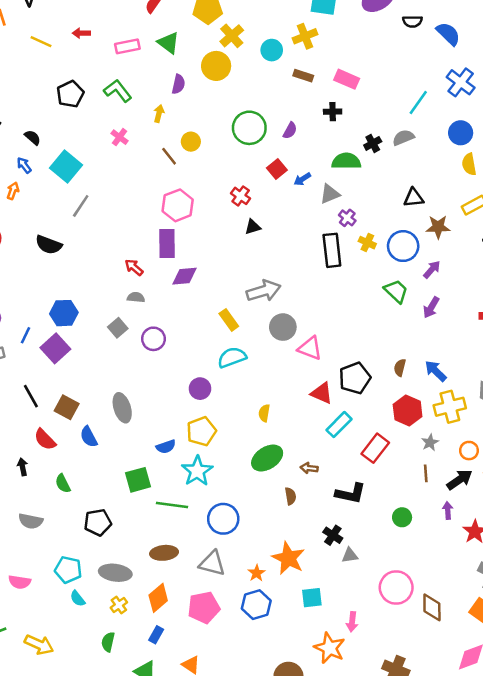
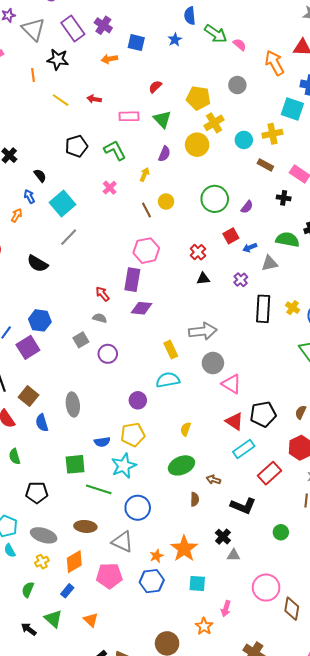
purple cross: (347, 218) -> (241, 280), moved
orange star: (330, 648) -> (204, 626), size x0.7

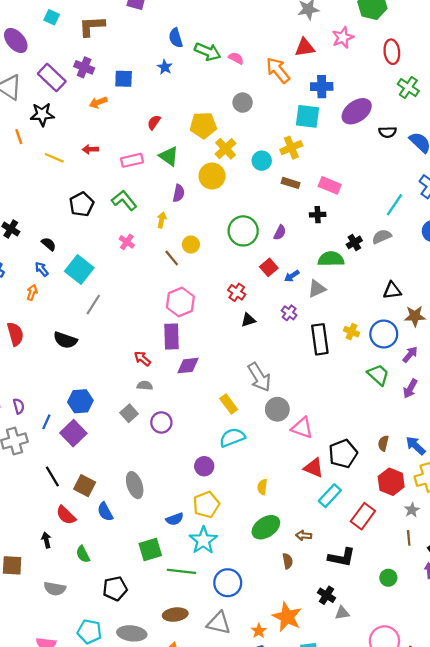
gray arrow: (203, 331) -> (259, 377), turned 76

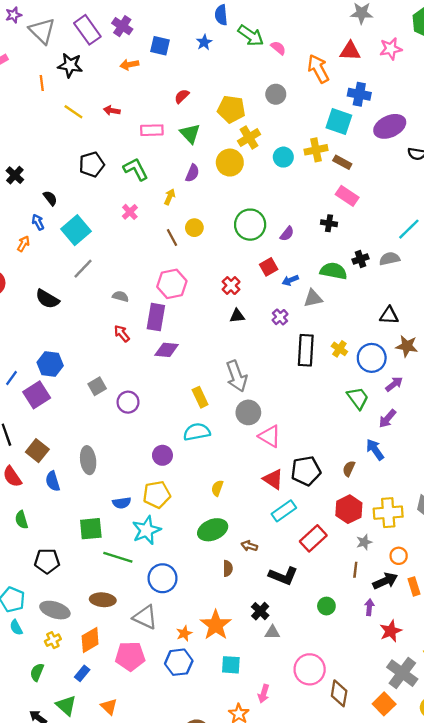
brown rectangle: (291, 183) -> (342, 162), moved
gray semicircle: (145, 386) -> (121, 296), moved
blue arrow: (416, 446) -> (375, 450), moved

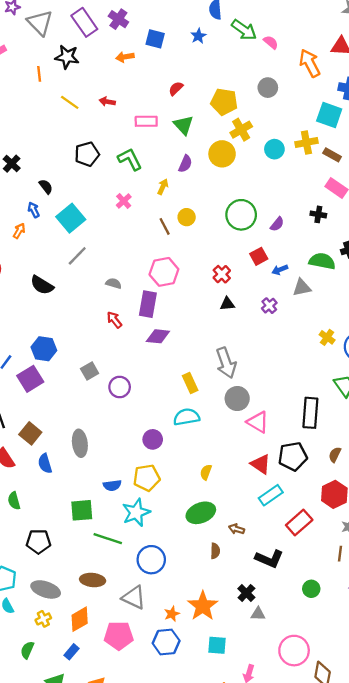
black rectangle: (306, 350) -> (310, 413), moved

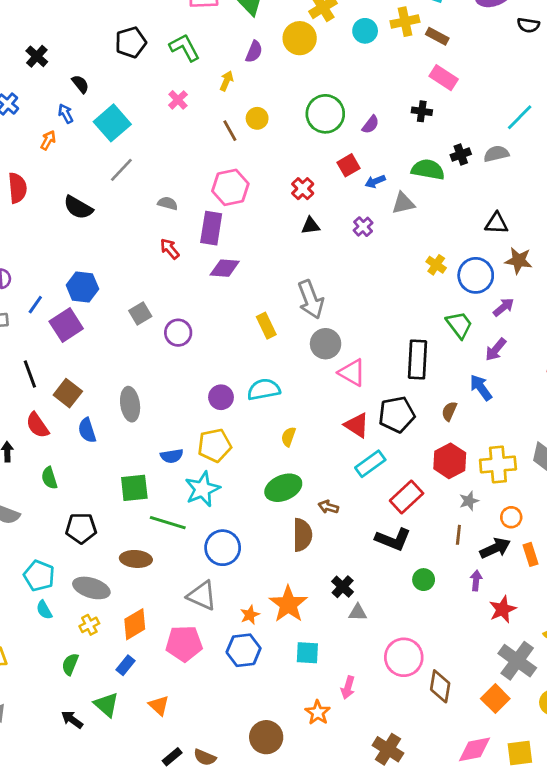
cyan semicircle: (186, 417) -> (264, 389), moved
brown semicircle: (215, 551) -> (302, 535), size x1.6
black L-shape: (269, 559) -> (393, 539), moved
brown ellipse: (93, 580) -> (136, 559), moved

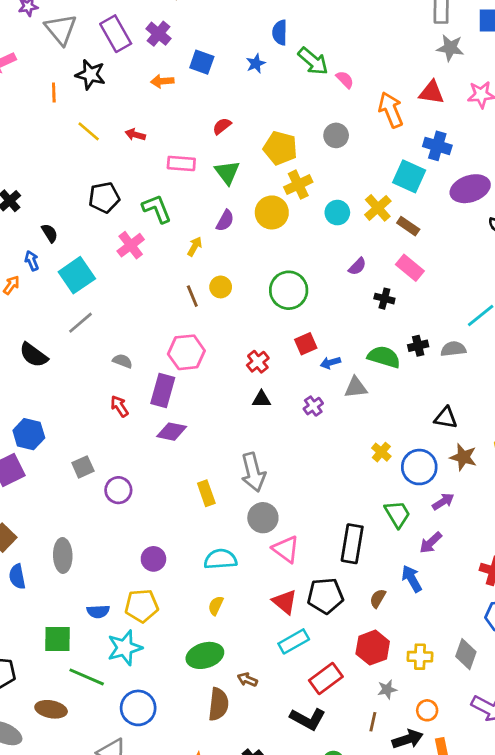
yellow cross: (405, 22) -> (378, 208), turned -36
pink cross: (178, 100) -> (131, 245), moved, size x1.4
purple semicircle: (371, 125) -> (357, 266), moved
cyan semicircle: (264, 389) -> (220, 559), moved
yellow cross: (498, 465) -> (420, 657), size x0.7

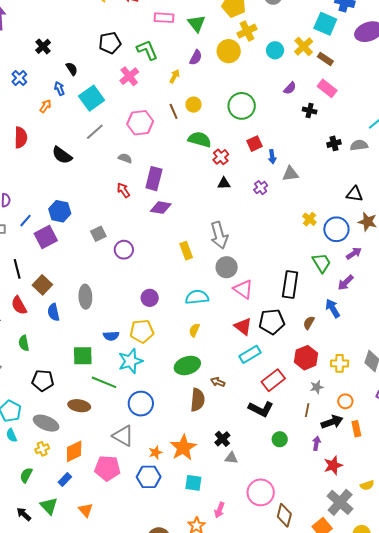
pink hexagon: (186, 352) -> (140, 123), moved
green semicircle: (384, 357) -> (200, 139), moved
blue arrow: (330, 363) -> (272, 157), turned -80

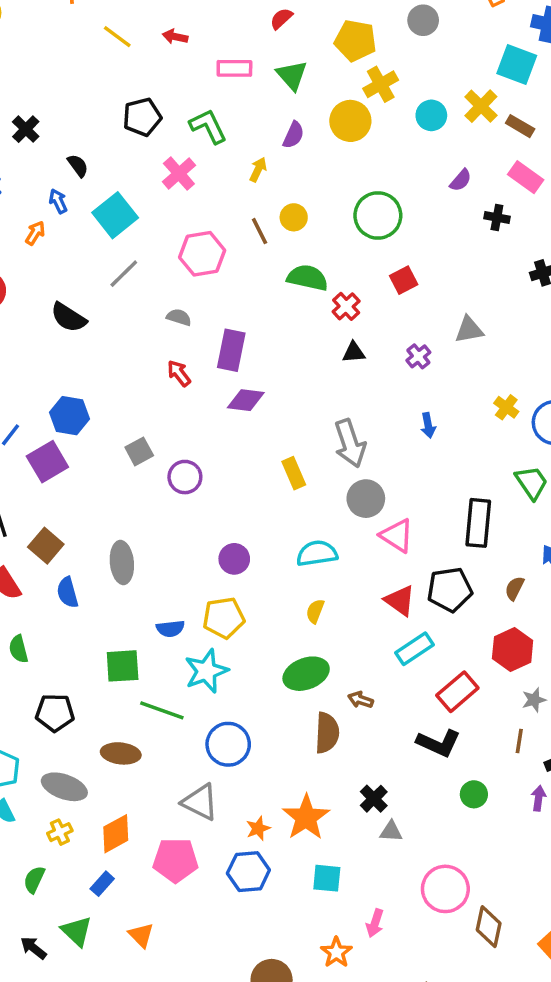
blue arrow: (272, 157) -> (428, 425), moved

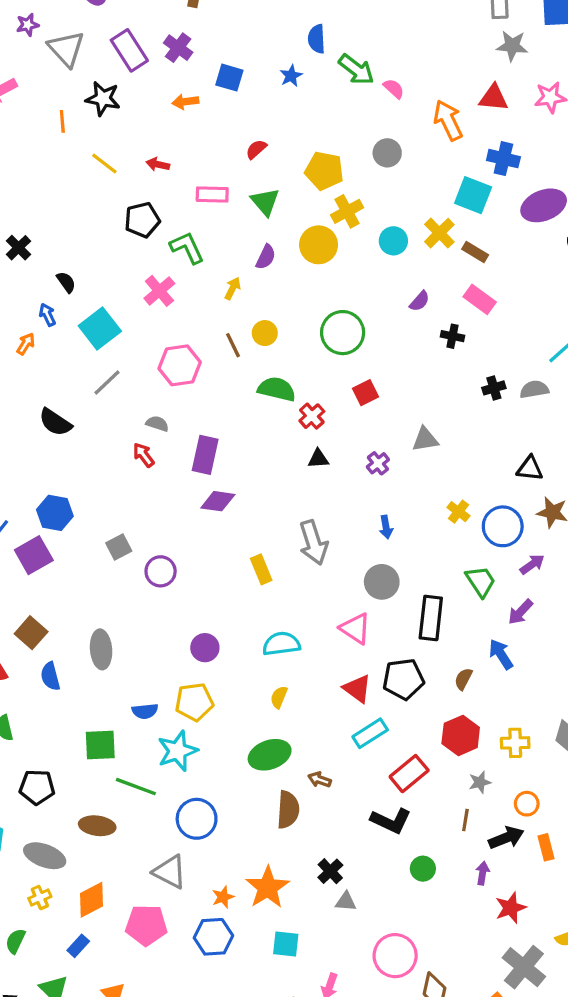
black pentagon: (142, 117) -> (142, 220), moved
red arrow: (179, 373) -> (144, 455), moved
gray circle: (366, 499) -> (382, 582), moved

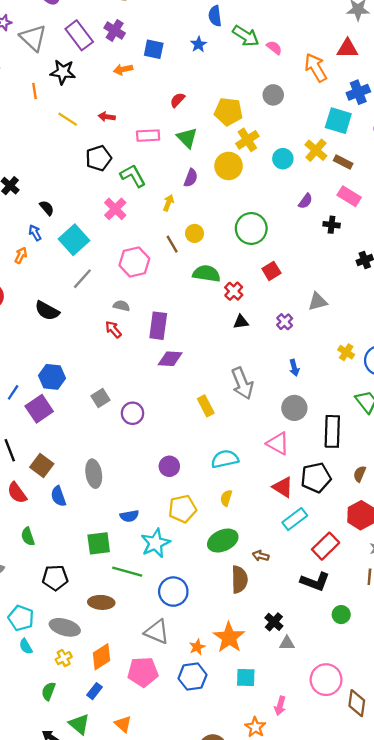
blue cross: (503, 159) -> (358, 92), turned -30
yellow pentagon: (194, 702) -> (182, 509), moved

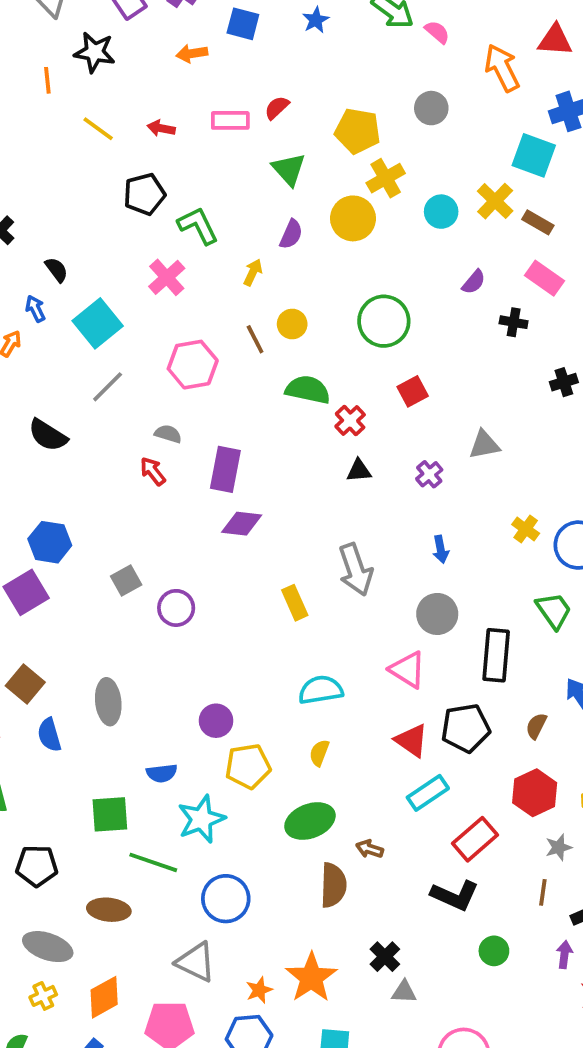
pink rectangle: (148, 136) -> (230, 120), moved
purple circle: (169, 466) -> (216, 721), moved

